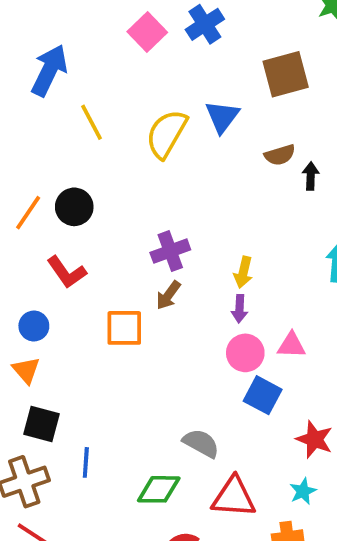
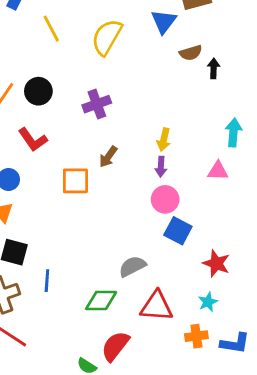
blue triangle: (222, 117) -> (164, 21), moved
purple cross: (170, 251) -> (97, 104), moved
pink triangle: (291, 345) -> (218, 171), moved
gray semicircle: (201, 443) -> (132, 266), turned -56

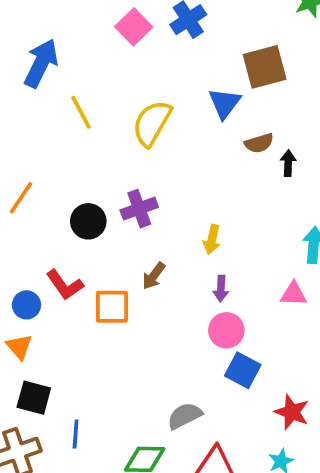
black circle: (38, 91) -> (88, 221), moved
red L-shape: (33, 140) -> (65, 285), moved
yellow arrow: (164, 140) -> (212, 239), moved

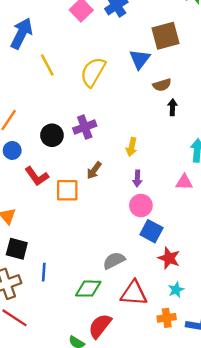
black arrow: (288, 163) -> (173, 107), moved
blue circle: (26, 305) -> (12, 150), moved
red star: (292, 412) -> (169, 258), moved

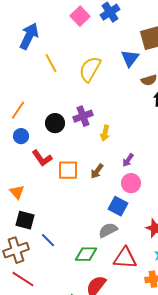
yellow arrow: (132, 147) -> (105, 133), moved
brown arrow: (94, 170) -> (97, 171), moved
purple arrow: (137, 179) -> (128, 160), turned 32
blue square: (151, 231) -> (118, 206), moved
blue line: (44, 272) -> (48, 240), turned -49

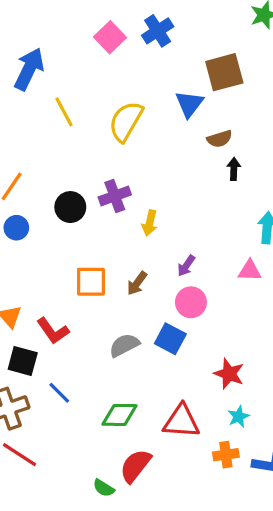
red L-shape: (42, 158) -> (53, 331), moved
gray semicircle: (108, 230) -> (124, 345), moved

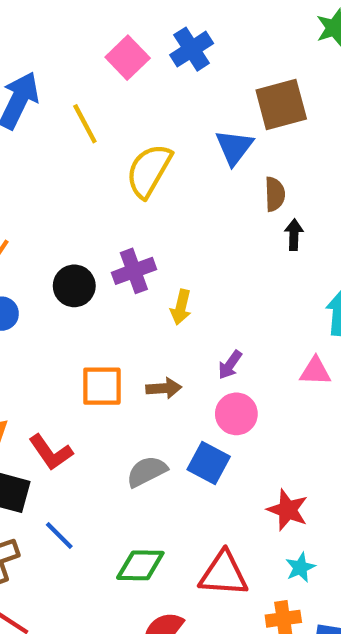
yellow line: (64, 112) -> (85, 124), moved
brown semicircle: (220, 139) -> (275, 194), turned -75
brown arrow: (137, 283) -> (164, 388), turned -130

